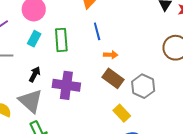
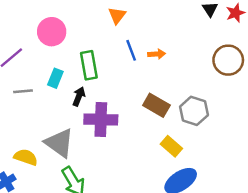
cyan rectangle: (34, 39) -> (55, 78), moved
orange arrow: (111, 55) -> (157, 54), moved
black arrow: (35, 74) -> (79, 96), moved

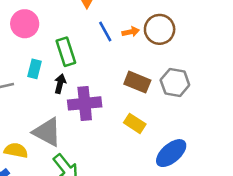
brown circle: (228, 60) -> (160, 29), moved
yellow rectangle: (171, 146) -> (135, 123), moved

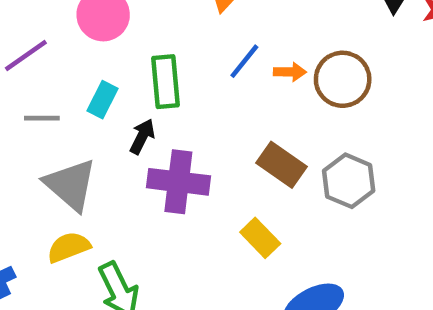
blue line: (105, 31) -> (244, 61), turned 55
gray triangle: (47, 132) -> (71, 185), moved
yellow semicircle: (16, 150) -> (69, 247), moved, turned -45

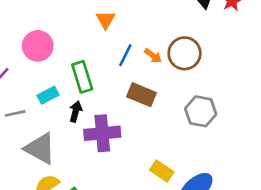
orange arrow: (290, 72) -> (153, 56), turned 48
cyan rectangle: (103, 100) -> (48, 95), turned 48
brown rectangle: (281, 165) -> (142, 95), moved
yellow rectangle: (260, 238) -> (162, 171), moved

